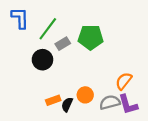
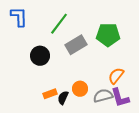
green line: (48, 29) -> (59, 24), moved
green pentagon: (91, 37) -> (108, 35), moved
gray rectangle: (63, 44) -> (76, 45), moved, size x1.5

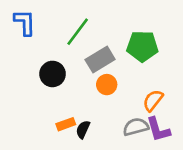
orange circle: (80, 89) -> (107, 85), moved

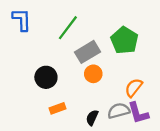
green pentagon: (142, 46) -> (124, 40), turned 30
black circle: (53, 74) -> (46, 77), moved
black semicircle: (83, 129) -> (92, 118), moved

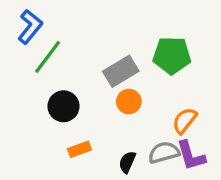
blue L-shape: (22, 20) -> (30, 27), turned 40
green line: (68, 28) -> (48, 57), moved
green pentagon: (124, 40) -> (172, 55), turned -30

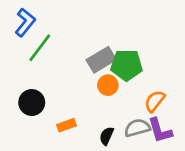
green pentagon: (172, 55) -> (127, 65), moved
black circle: (64, 106) -> (32, 103), moved

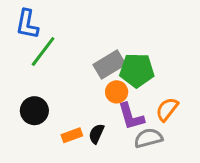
blue L-shape: (25, 22) -> (27, 24), turned 152
purple L-shape: (160, 131) -> (131, 116), moved
black semicircle: (107, 136) -> (96, 134), moved

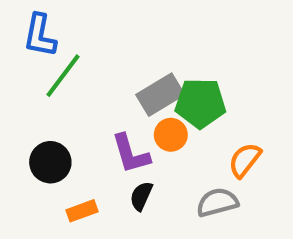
purple L-shape: (131, 116) -> (131, 154), moved
orange rectangle: (72, 135) -> (82, 211), moved

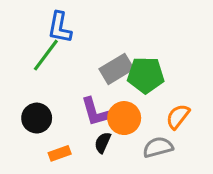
blue L-shape: (40, 35) -> (60, 27), moved
orange circle: (171, 135) -> (124, 118), moved, size x1.4

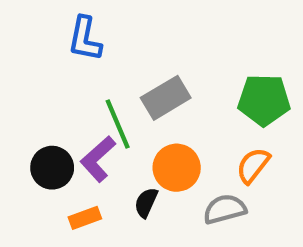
green line: (46, 55) -> (118, 124), moved, turned -60
green pentagon: (146, 75) -> (264, 100), moved
purple L-shape: (95, 112) -> (98, 159), moved, turned 64

